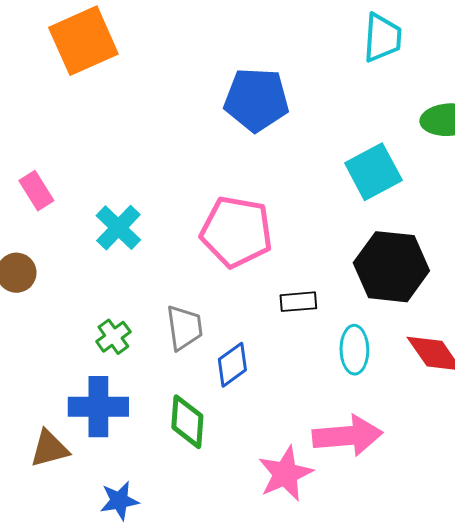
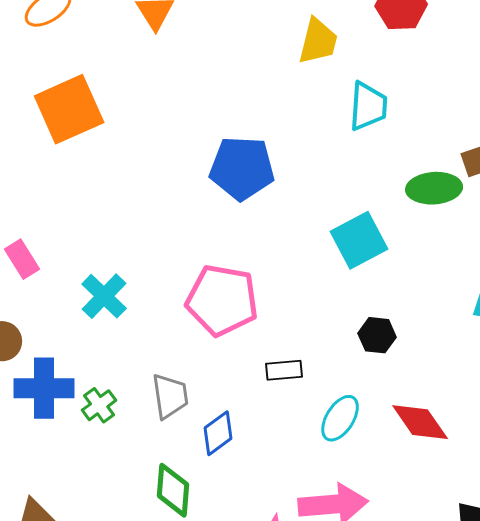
black hexagon: (391, 267) -> (377, 335), size x0.5
cyan ellipse: (354, 350) -> (340, 418), turned 33
blue cross: (98, 407) -> (44, 388), moved

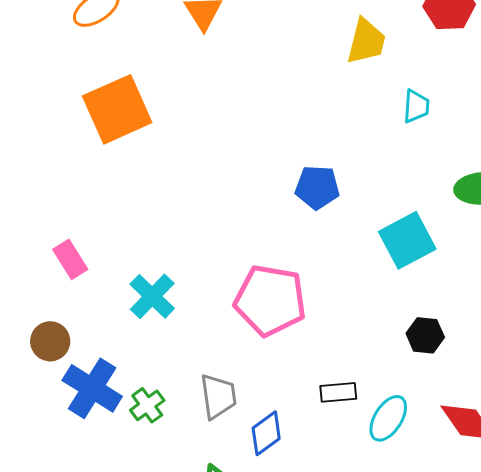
cyan trapezoid: (368, 106) -> (416, 106), size x0.7
blue pentagon: (242, 168) -> (317, 187), moved, size x0.7
black rectangle: (284, 370) -> (338, 392), moved
blue cross: (44, 388) -> (92, 388), turned 32

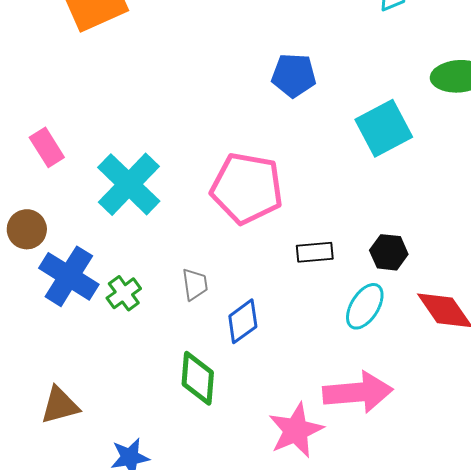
cyan cross: (152, 296) -> (129, 184), size x1.4
black hexagon: (425, 335) -> (389, 252), moved
black rectangle: (338, 392) -> (315, 252), moved
gray trapezoid: (218, 396) -> (195, 284), size x0.7

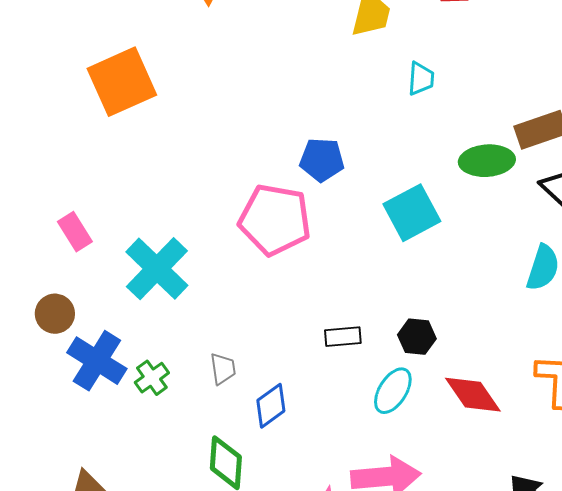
pink pentagon: (247, 188) -> (275, 220), moved

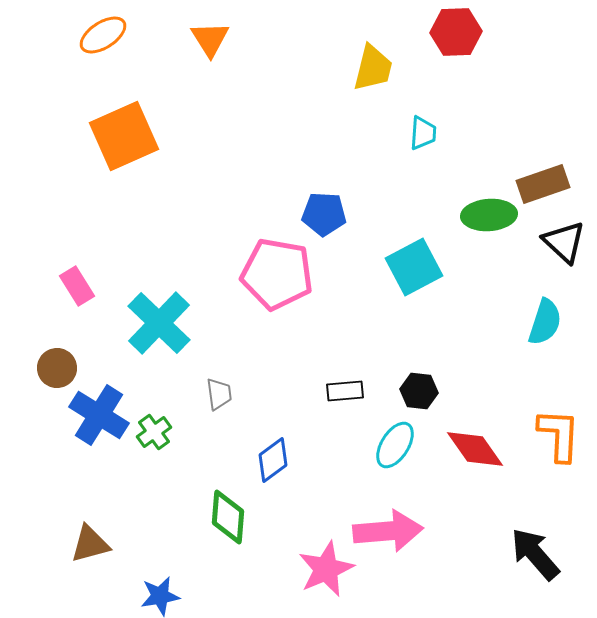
gray trapezoid: (223, 369) -> (219, 394), moved

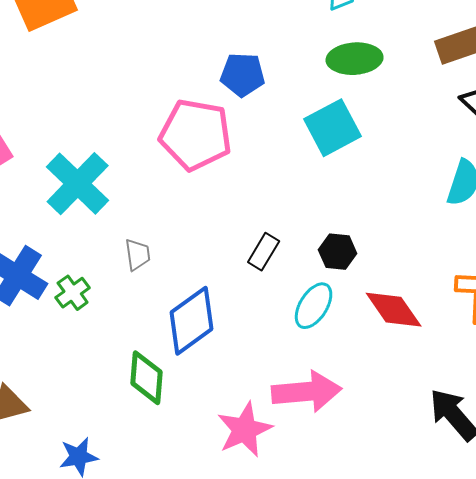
green ellipse: (489, 215) -> (355, 59), moved
black rectangle: (345, 391) -> (264, 252), turned -54
blue diamond: (273, 460) -> (192, 321), size x1.5

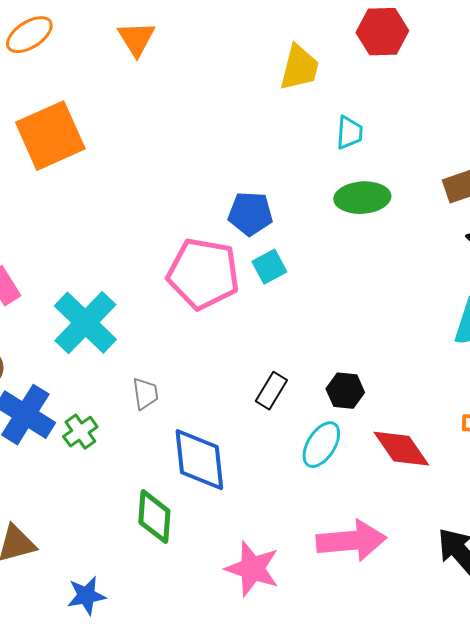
cyan square: (333, 128) -> (269, 267), moved, size x0.6
blue diamond: (192, 321) -> (199, 460), turned -60
pink arrow: (307, 392) -> (351, 541), moved
pink star: (245, 430) -> (252, 569), turned -30

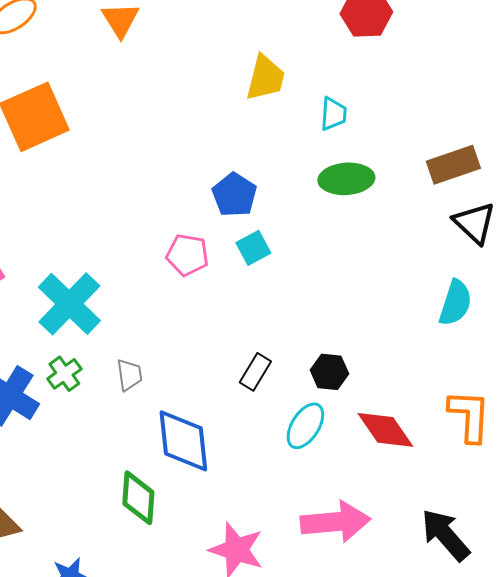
yellow trapezoid: (299, 68) -> (265, 78), moved
blue pentagon: (250, 214) -> (234, 195), turned 30
pink pentagon: (203, 274) -> (187, 255), size x0.6
green cross: (80, 432) -> (64, 374), moved

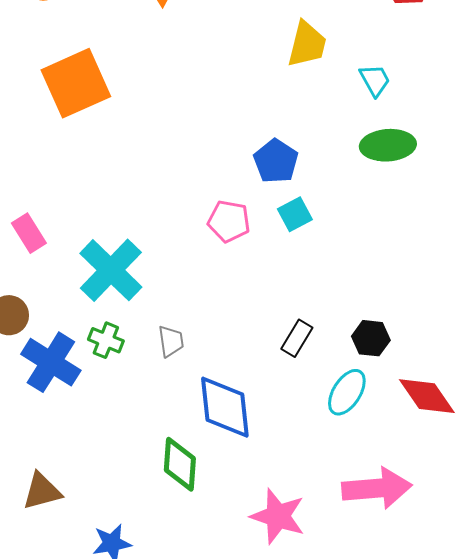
cyan trapezoid: (333, 114) -> (375, 80), turned -33
green cross: (64, 374) -> (106, 340), turned -32

